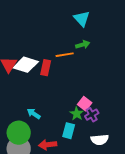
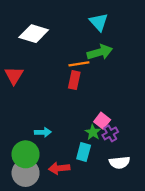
green arrow: (83, 45) -> (100, 52), size x1.5
white diamond: (26, 65) -> (34, 34), moved
red rectangle: (46, 68) -> (74, 80), moved
cyan arrow: (34, 114) -> (43, 132), turned 144

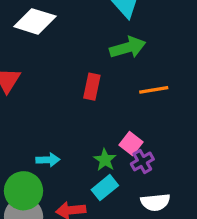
orange line: (79, 64) -> (154, 90), moved
green star: (93, 132) -> (105, 160), moved
cyan rectangle: (84, 152) -> (105, 188), turned 36

